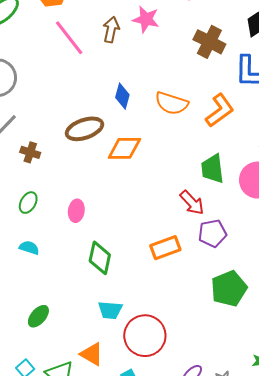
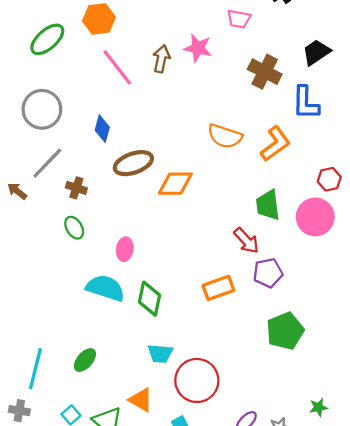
blue diamond: (122, 96) -> (102, 129), moved
green ellipse: (28, 203) -> (74, 228), moved, turned -60
cyan semicircle: (29, 248) -> (105, 288), moved, size x1.8

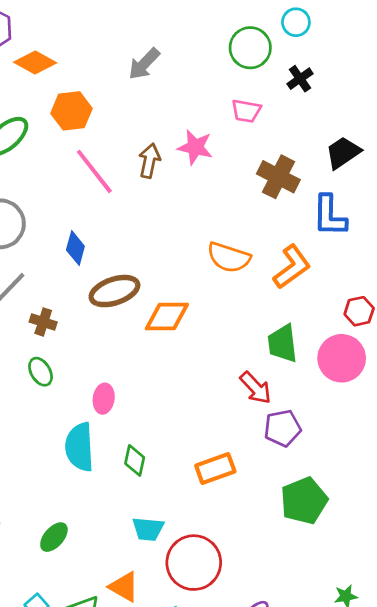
cyan semicircle: (105, 288) -> (79, 447), turned -111
orange rectangle: (218, 288) -> (215, 468), moved
green diamond: (150, 299) -> (135, 460), size x0.7

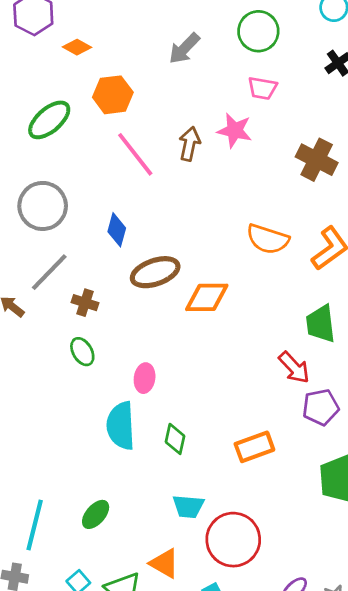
green circle: (250, 48) -> (258, 31), moved
orange diamond: (35, 63) -> (77, 47), size x0.7
pink trapezoid: (246, 111) -> (262, 88), moved

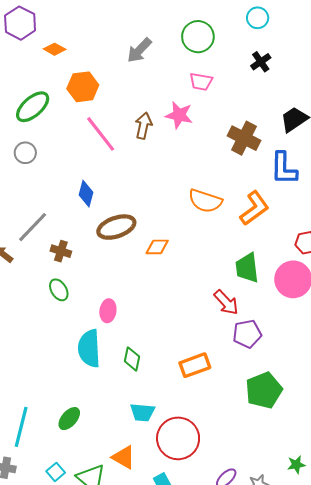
gray circle: (43, 206) -> (25, 153), moved, size x0.6
orange diamond: (207, 297) -> (157, 247), size x0.7

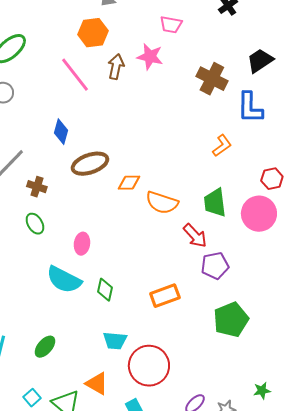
orange hexagon: (83, 87) -> (93, 33), moved
orange semicircle: (205, 201) -> (162, 203), moved
orange L-shape: (254, 208) -> (222, 146), size x0.7
cyan semicircle: (89, 348) -> (64, 280), turned -60

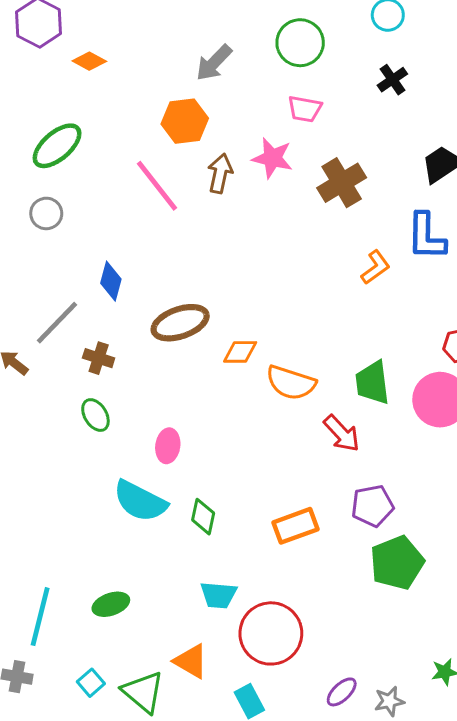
brown cross: (212, 79) -> (342, 183), moved, turned 32
blue diamond: (61, 132) -> (111, 281), moved
orange L-shape: (222, 146) -> (375, 267), moved
purple pentagon: (215, 266) -> (372, 506), moved
green ellipse: (45, 347) -> (111, 604), turned 30

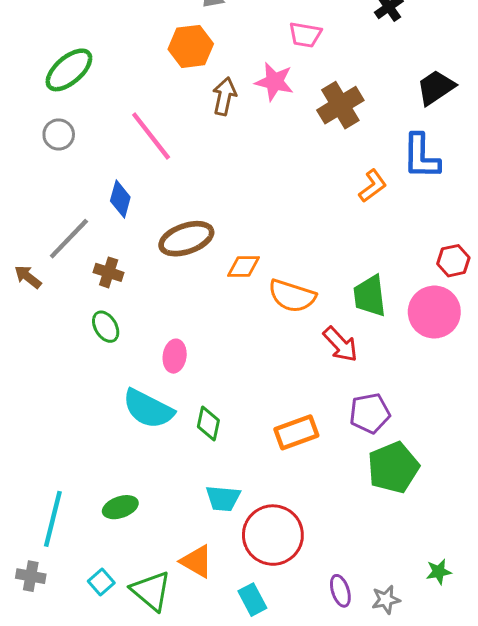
pink line: (157, 186) -> (151, 136), moved
purple ellipse: (342, 692) -> (340, 591), turned -64

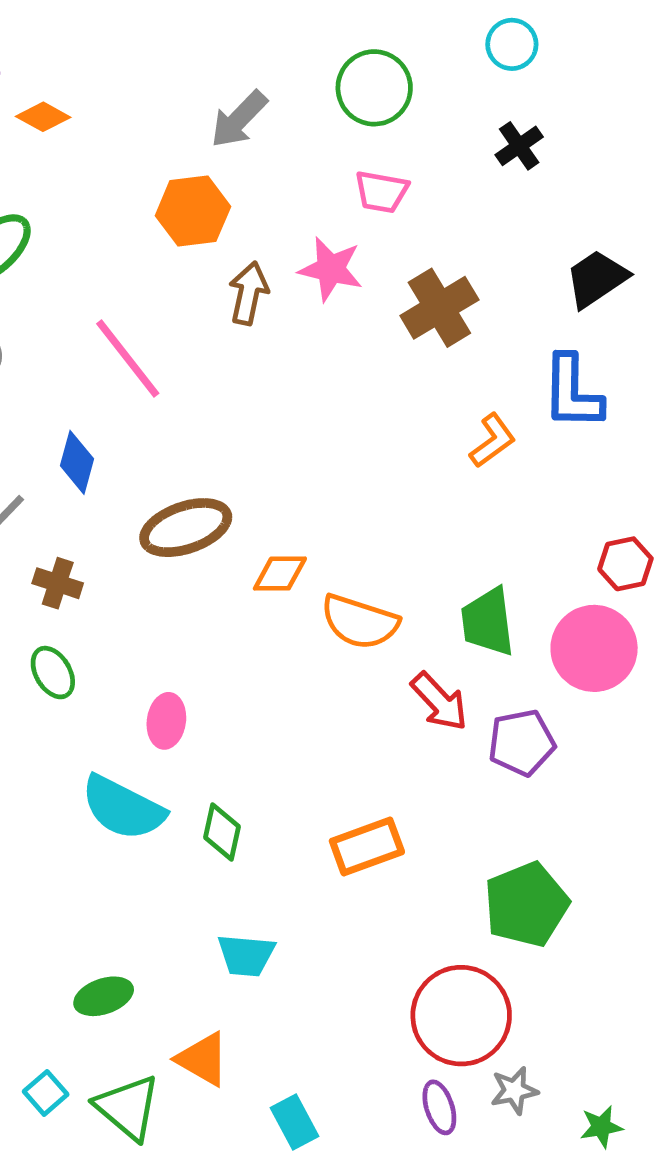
purple pentagon: (370, 413) -> (522, 743), moved
green ellipse: (120, 507) -> (104, 996), moved
red circle: (273, 535) -> (461, 1016), moved
green star: (439, 572) -> (601, 1127), moved
gray star: (386, 600) -> (514, 1091), moved

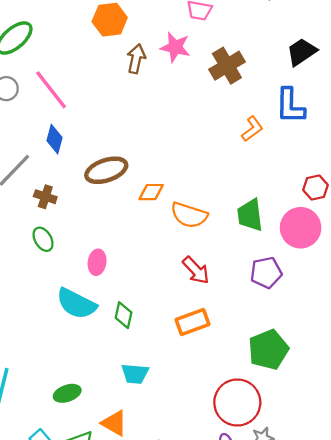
pink line: (128, 358) -> (51, 90), moved
red arrow: (439, 702) -> (196, 270), moved

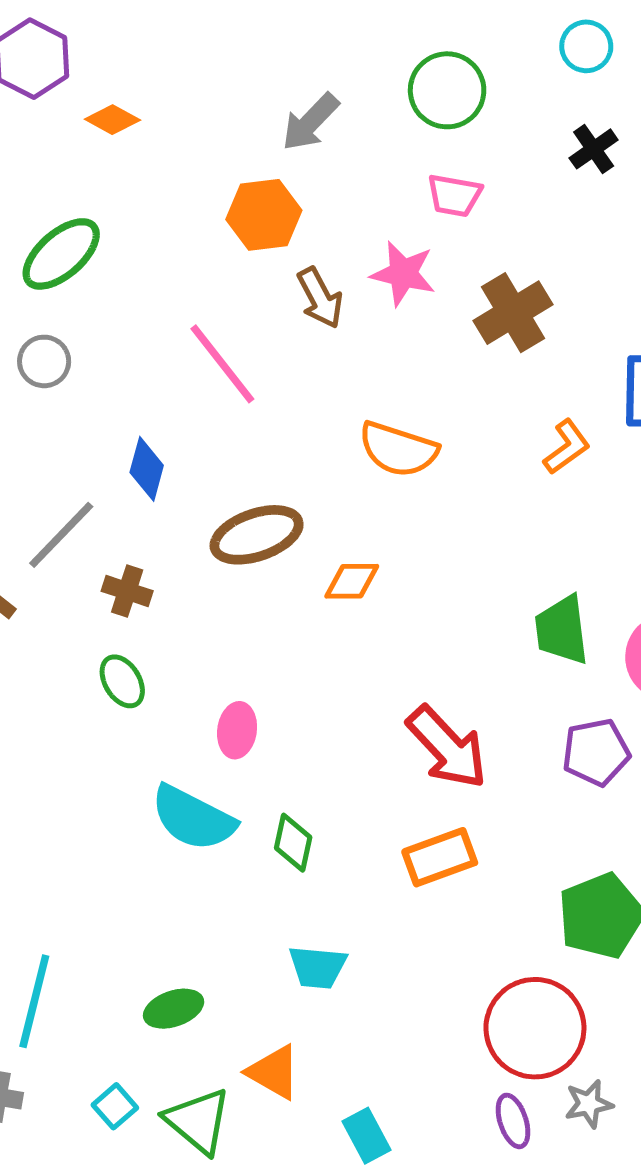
brown arrow: (136, 59) -> (320, 298), turned 140
pink line: (51, 90) -> (222, 364), moved
orange semicircle: (189, 215) -> (398, 449), moved
red arrow: (196, 270) -> (447, 747), size x1.4

